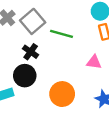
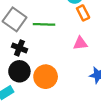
orange circle: (62, 94) -> (46, 77), moved

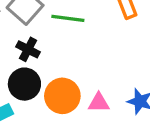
pink triangle: (80, 43) -> (99, 103), moved

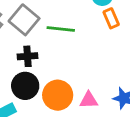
black cross: (28, 49) -> (27, 56), turned -30

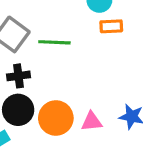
orange rectangle: (111, 18) -> (111, 26), turned -66

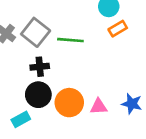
orange rectangle: (111, 26) -> (118, 29), turned -30

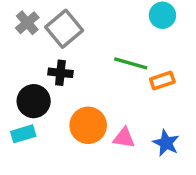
orange rectangle: (118, 29) -> (162, 81), moved
green line: (70, 40) -> (131, 63), moved
black circle: (38, 95) -> (34, 101), moved

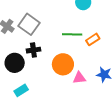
black circle: (34, 101) -> (15, 63), moved
orange circle: (88, 125) -> (63, 64), moved

